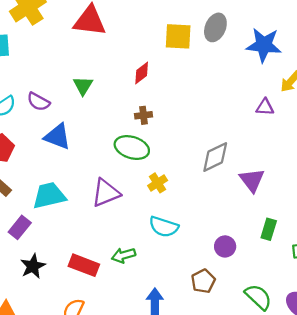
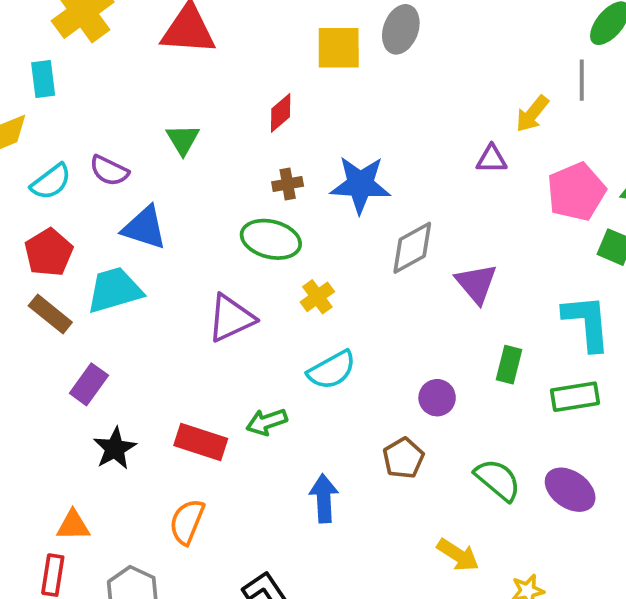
blue star: (264, 45) -> (360, 185), moved
cyan trapezoid: (49, 196) -> (114, 290), moved
cyan semicircle: (164, 227) -> (332, 370), turned -44

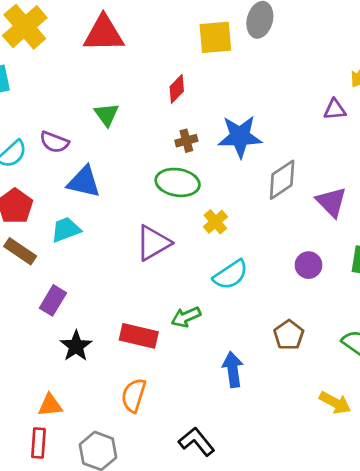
cyan trapezoid: (114, 290) -> (66, 230), size x0.7
purple circle: (437, 398) -> (309, 265), moved

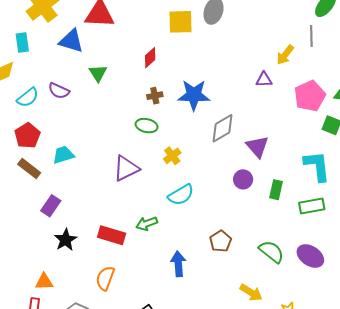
blue triangle: (84, 182) -> (71, 41), moved
green ellipse: (178, 182) -> (147, 126), size x0.7
purple circle: (309, 265) -> (243, 179), moved

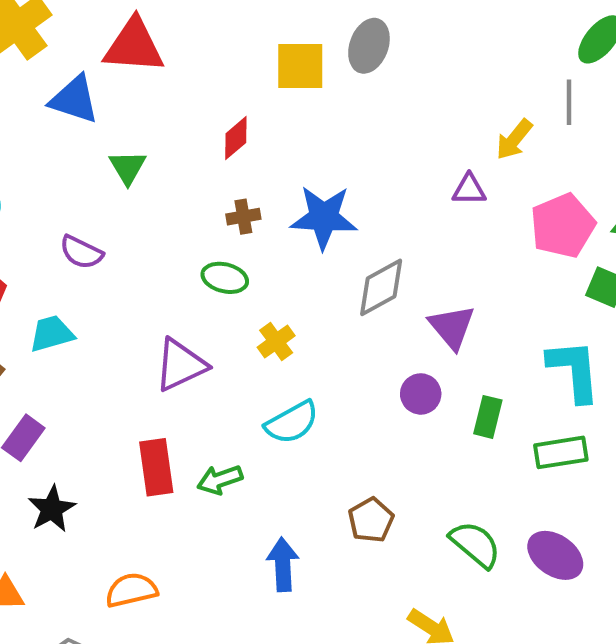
purple semicircle: (59, 91) -> (81, 252), moved
red rectangle: (112, 235) -> (156, 467), moved, turned 64
orange semicircle: (105, 278) -> (131, 590), turned 55

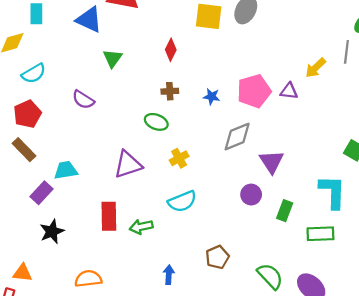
red diamond: (236, 138) -> (171, 50), turned -30
blue star: (324, 217) -> (212, 97), size x0.5
pink pentagon: (563, 226) -> (254, 91), moved
cyan trapezoid: (52, 334) -> (66, 170), moved
blue arrow: (283, 564) -> (169, 275), size x0.7

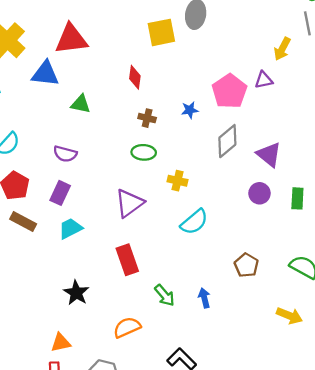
green triangle: (113, 58) -> (81, 104), turned -36
brown cross: (170, 91) -> (147, 118), turned 35
yellow cross: (179, 158) -> (177, 181), turned -30
purple rectangle: (41, 193) -> (60, 193), moved
green arrow: (141, 227) -> (165, 295), moved, turned -100

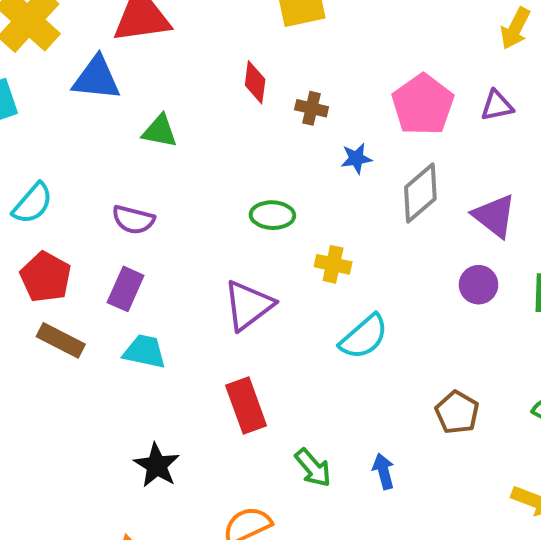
purple triangle: (264, 80) -> (497, 106), moved
blue star: (190, 110) -> (356, 158), moved
brown cross: (147, 118) -> (312, 108), moved
cyan trapezoid: (70, 228) -> (145, 352), turned 40

